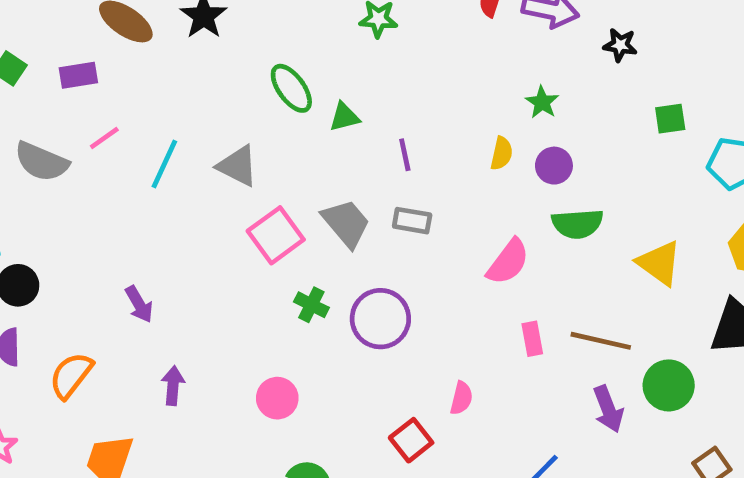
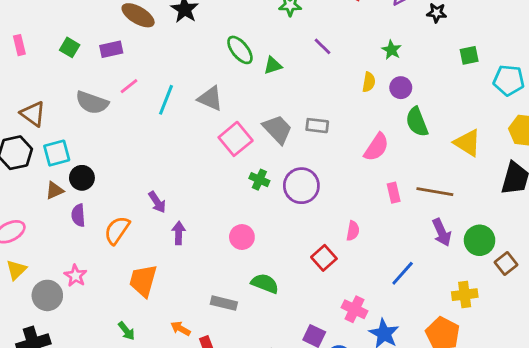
purple line: (405, 155) -> (323, 46), moved, turned -30
green semicircle: (577, 224) -> (417, 122), turned 76
purple arrow: (139, 304) -> (157, 202), moved
green circle: (669, 385) -> (480, 240), moved

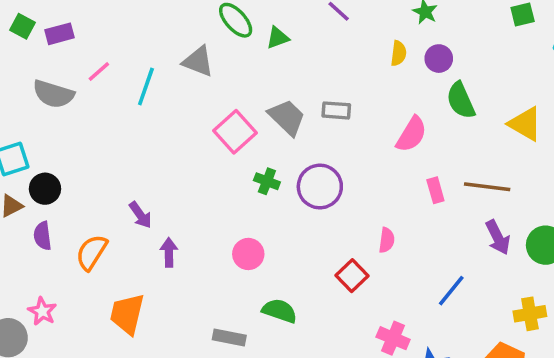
purple rectangle: (111, 49) -> (59, 34), moved
gray triangle: (210, 98) -> (198, 61), moved

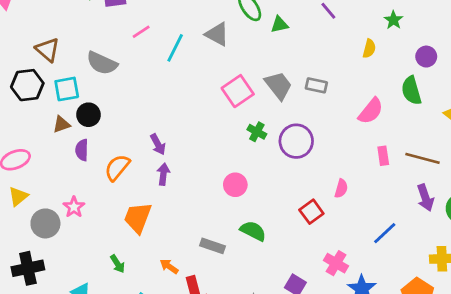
purple circle: (439, 59) -> (426, 57), moved
gray semicircle: (53, 94) -> (102, 63), moved
purple arrow: (169, 252) -> (163, 174), moved

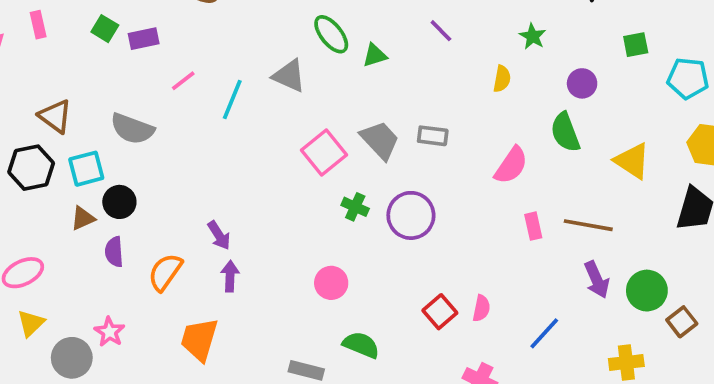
pink semicircle: (341, 188) -> (481, 308), moved

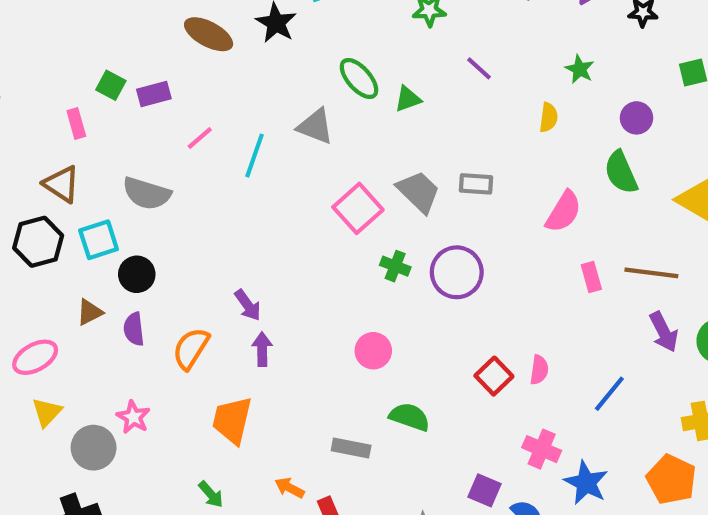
pink rectangle: (38, 25) -> (76, 123), moved
brown triangle: (83, 218) -> (90, 312), moved

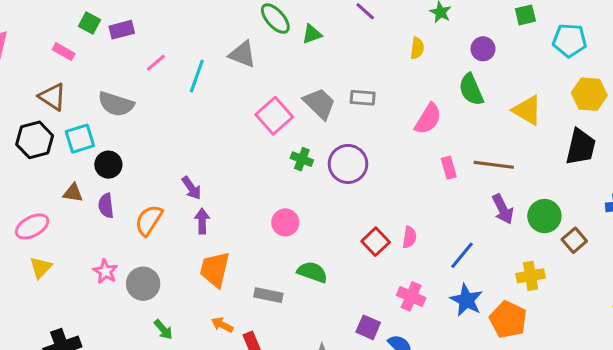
pink rectangle: (76, 123) -> (64, 52), turned -45
brown triangle: (90, 312) -> (73, 193), turned 35
orange trapezoid: (232, 420) -> (215, 269), moved
gray circle: (94, 448) -> (143, 284), moved
blue star: (586, 483) -> (466, 300), moved

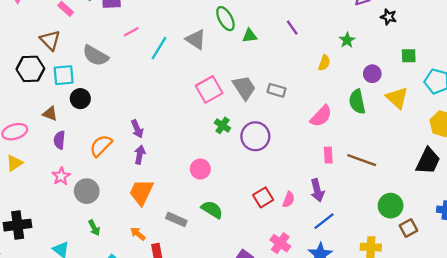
yellow triangle: (527, 110) -> (397, 98), moved
purple semicircle: (106, 206) -> (59, 140), moved
purple arrow: (503, 209) -> (317, 190), moved

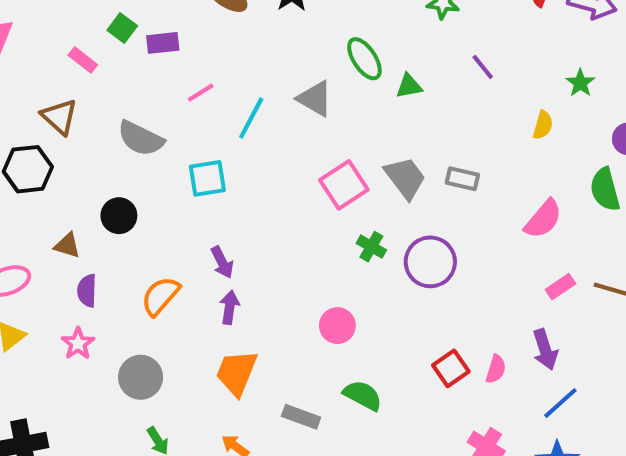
cyan square: (64, 75) -> (207, 178), moved
pink rectangle: (328, 155) -> (560, 287), turned 63
pink star: (61, 176) -> (78, 343), moved

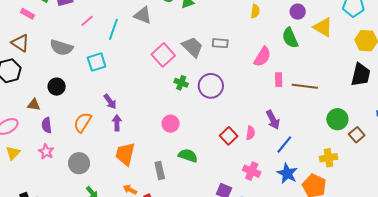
pink rectangle: (560, 287) -> (279, 80), moved, turned -48
gray rectangle: (301, 417) -> (160, 170), turned 66

